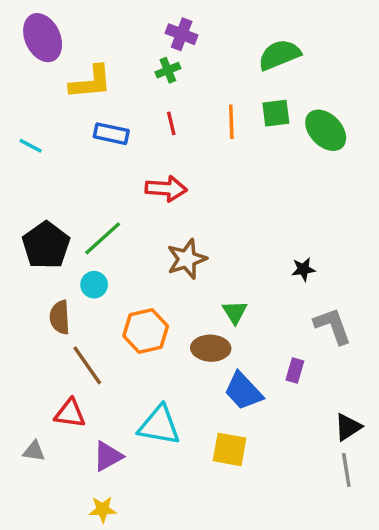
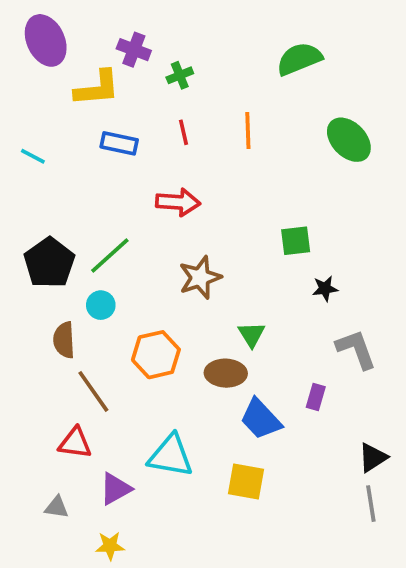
purple cross: (182, 34) -> (134, 50), moved
green square: (276, 113) -> (296, 241), moved
gray triangle: (34, 451) -> (57, 507), moved

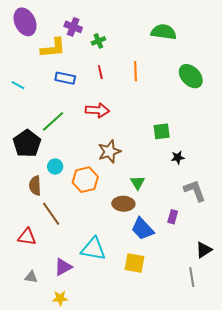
green semicircle: (299, 59) -> (164, 32), turned 30
green line: (110, 255) -> (53, 121), moved
orange hexagon: (156, 355) -> (85, 180), moved
red triangle: (75, 443) -> (27, 237), moved
gray line: (371, 504) -> (192, 277), moved

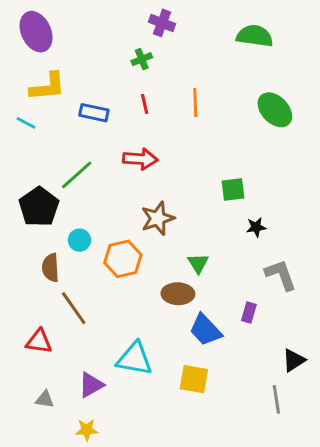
purple cross: (73, 27) -> (162, 23), moved
green semicircle: (164, 32) -> (255, 36), moved
yellow L-shape: (53, 48) -> (48, 87), moved

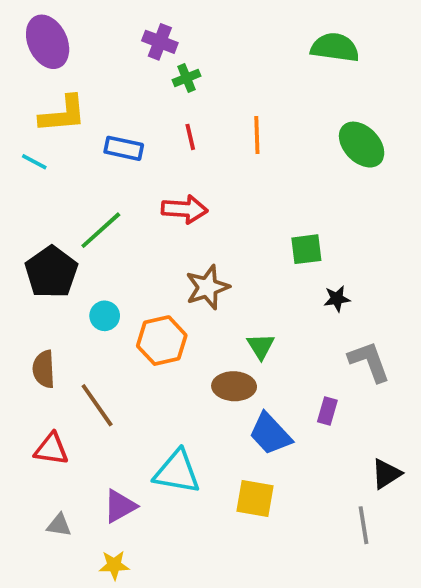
purple cross: (162, 23) -> (160, 42), moved
brown semicircle: (51, 268) -> (44, 369), moved

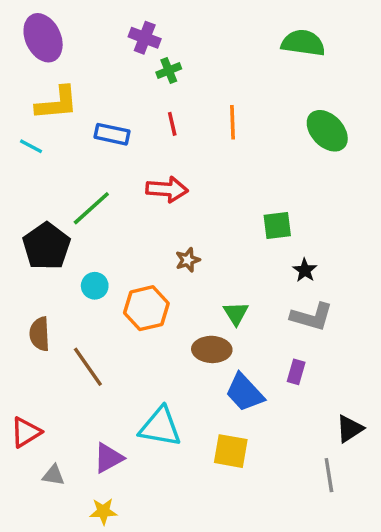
brown star: (207, 287) -> (188, 260), size x0.6
black star: (337, 299) -> (305, 270), turned -30
gray L-shape: (369, 361) -> (312, 317), moved, turned 126
red triangle: (51, 449) -> (26, 432), moved, turned -40

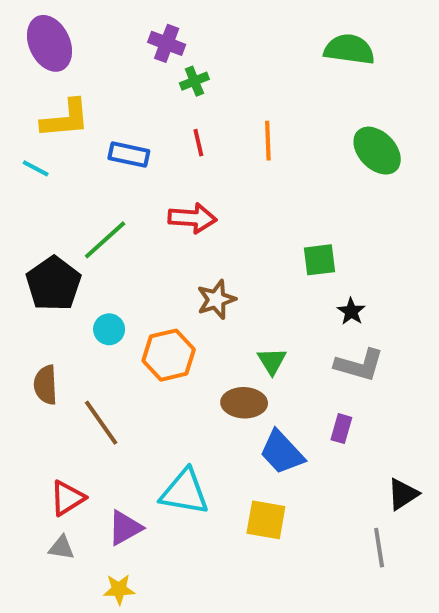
brown star: (188, 260) -> (216, 299), size x1.4
red triangle: (26, 432) -> (67, 498), moved

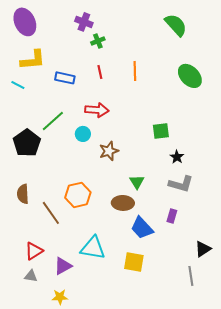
green semicircle: (349, 49) -> (176, 25), turned 40
cyan circle: (109, 329) -> (83, 134), moved
orange hexagon: (169, 355) -> (78, 195), moved

